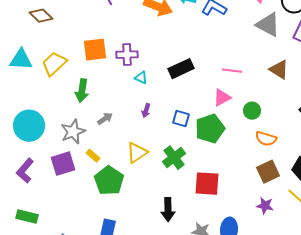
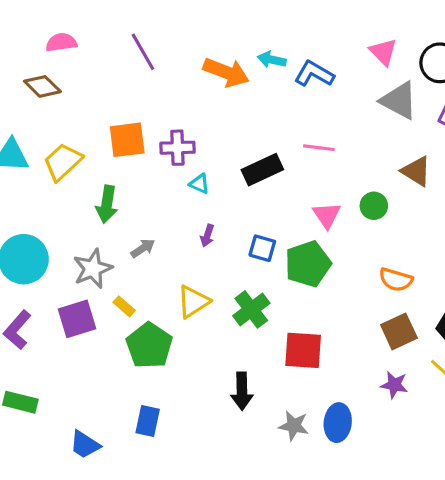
pink line: (232, 71) -> (319, 148), moved
pink triangle: (222, 98) -> (327, 215), turned -36
green circle: (252, 111) -> (374, 206), moved

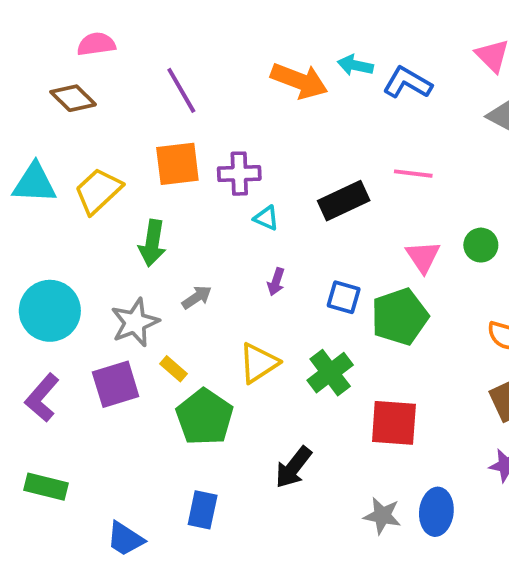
purple line: (143, 52) -> (181, 90), moved
black arrow: (242, 391) -> (293, 467), moved, turned 39

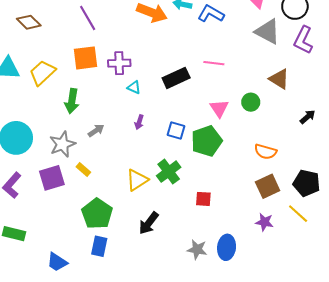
yellow triangle: (259, 363) -> (137, 180), moved
green pentagon: (204, 417) -> (97, 214), moved
red square: (394, 423) -> (203, 199), size x0.6

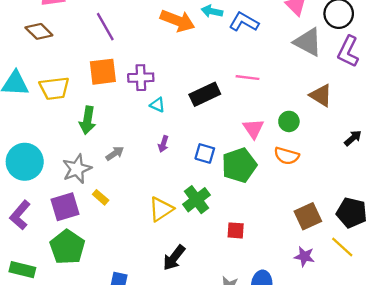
yellow trapezoid: (42, 73) -> (54, 88), turned -144
orange semicircle: (265, 152) -> (287, 156), moved
green pentagon: (97, 214) -> (67, 247), moved

